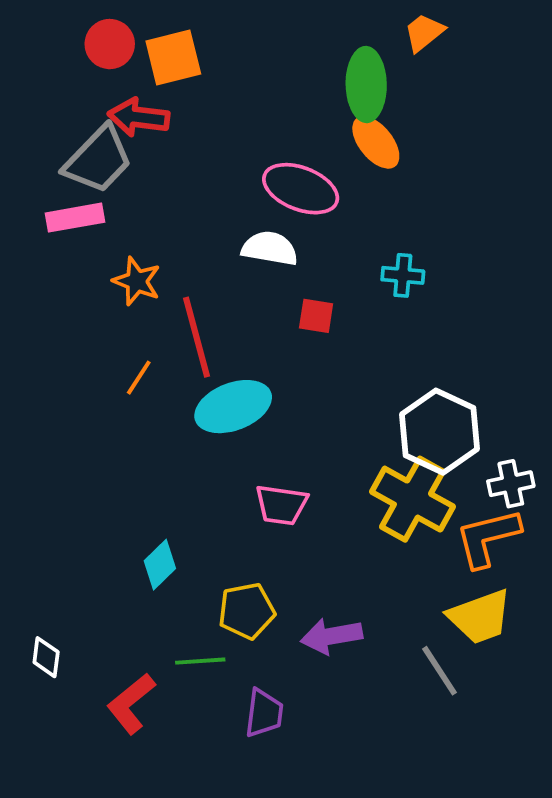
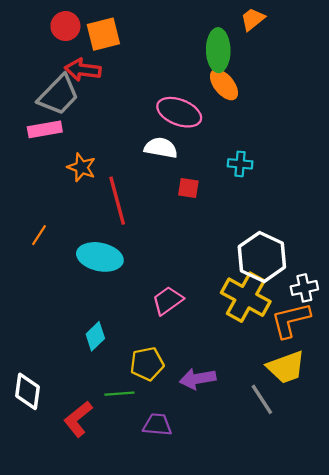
orange line: (139, 378) -> (39, 235), moved
cyan ellipse: (233, 407) -> (100, 257), moved, turned 33
pink trapezoid: (281, 505) -> (168, 301), turned 136
white diamond: (46, 657) -> (28, 391), size x1.5
purple trapezoid: (264, 713) -> (157, 425), turned -92

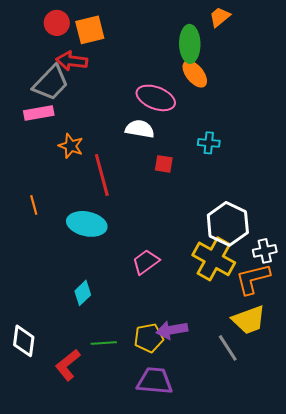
orange line: (39, 235) -> (34, 205), turned -48
yellow pentagon: (147, 364) -> (149, 338), moved
purple trapezoid: (157, 425) -> (155, 381), moved, size x1.4

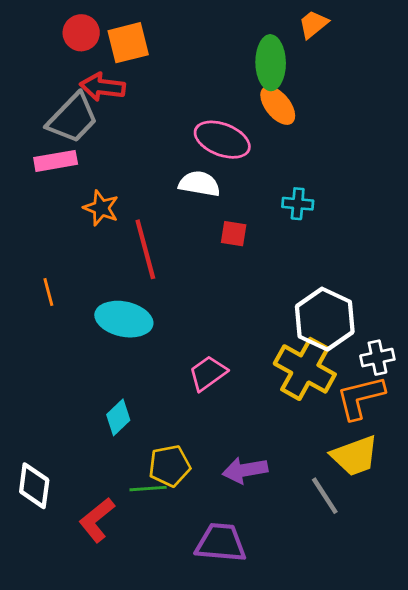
yellow pentagon: (149, 338) -> (169, 466), moved

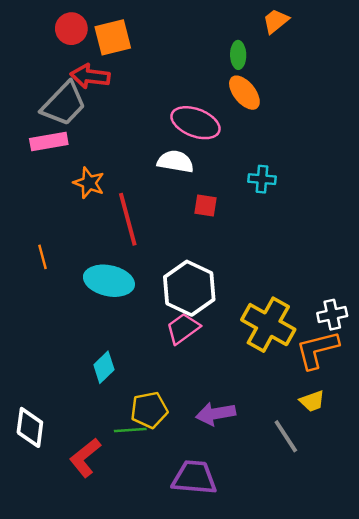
green ellipse: (271, 63) -> (238, 55), size x0.6
white hexagon: (325, 319) -> (189, 288), moved
yellow trapezoid: (355, 456) -> (312, 401), size x0.6

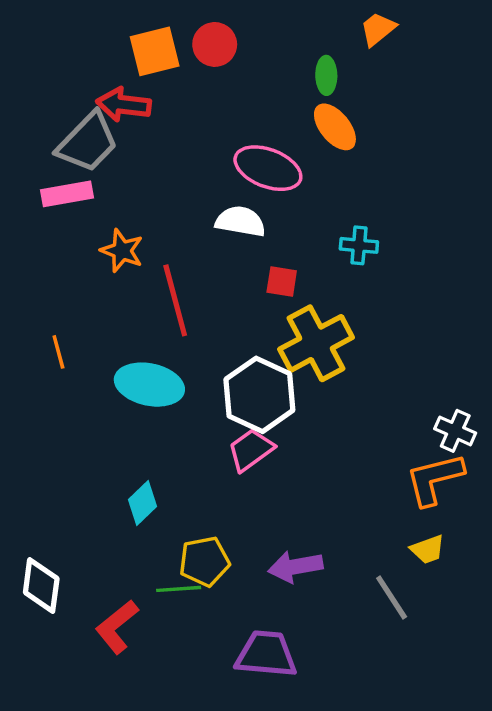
red circle: (71, 29) -> (215, 44), moved
white cross: (332, 315) -> (455, 431), turned 36
yellow cross: (268, 325) -> (316, 343), moved, turned 33

